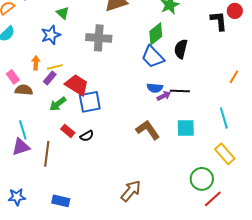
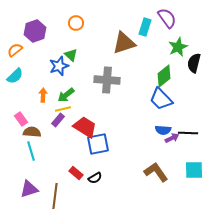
blue star: (51, 35) -> (59, 66), moved
black semicircle: (181, 49) -> (194, 63), moved
orange arrow: (36, 63) -> (43, 95), moved
green arrow: (58, 104) -> (66, 95), moved
cyan line: (23, 130) -> (31, 151), moved

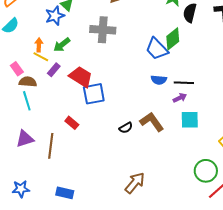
green diamond: (164, 76) -> (173, 39), moved
yellow line: (63, 109) -> (41, 57), moved, turned 42
purple arrow: (172, 138) -> (180, 98), moved
black semicircle: (95, 178) -> (126, 128), moved

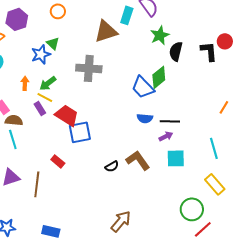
yellow line: (41, 57) -> (45, 97), moved
purple rectangle: (54, 70) -> (40, 108), turned -72

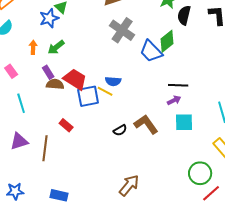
gray cross: (89, 68) -> (122, 30), moved, turned 30
yellow line: (45, 97) -> (105, 91), moved
blue semicircle: (145, 118) -> (113, 81), moved
brown semicircle: (14, 120) -> (55, 84), moved

